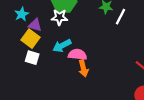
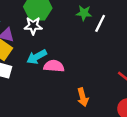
orange arrow: (83, 68) -> (83, 97), moved

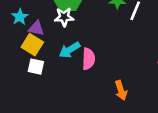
pink semicircle: (54, 66) -> (88, 59), turned 90

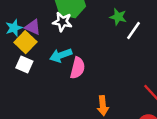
cyan star: (20, 17) -> (14, 28), moved

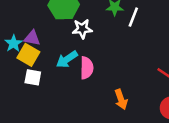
white star: (62, 22) -> (82, 29), moved

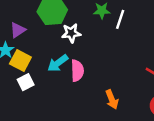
purple triangle: (32, 38) -> (18, 30), moved, turned -42
white square: (33, 77) -> (26, 82), turned -35

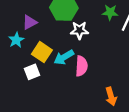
yellow square: (20, 61) -> (42, 52), moved

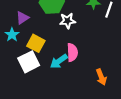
cyan arrow: (64, 57) -> (59, 61), moved
white square: (32, 72) -> (29, 62), size x1.5

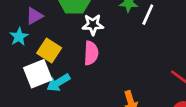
pink semicircle: (72, 52) -> (91, 53), moved
cyan arrow: (59, 61) -> (58, 83), moved

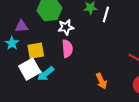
purple triangle: (34, 16) -> (22, 26), turned 32
yellow square: (49, 50) -> (36, 51), turned -36

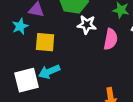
pink semicircle: (67, 49) -> (111, 39), moved
white square: (30, 69) -> (27, 80), moved

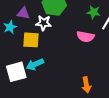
white star: (87, 25) -> (44, 23), moved
pink semicircle: (111, 39) -> (86, 37), turned 90

